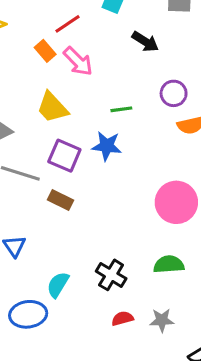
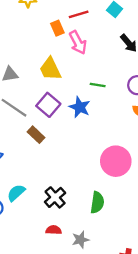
green semicircle: (169, 264) -> (97, 203), turned 85
gray star: (162, 320) -> (80, 240), turned -30

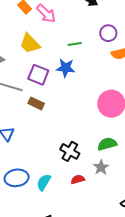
cyan semicircle: (16, 193) -> (44, 182), moved
green semicircle: (97, 203) -> (107, 144), turned -96
gray star: (80, 240) -> (101, 167), moved

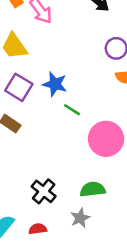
green line: (75, 44) -> (72, 110), moved, turned 32
red semicircle: (78, 179) -> (38, 229), moved

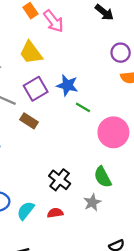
purple square: (19, 87) -> (36, 89), turned 30
green semicircle: (93, 189) -> (103, 177), turned -110

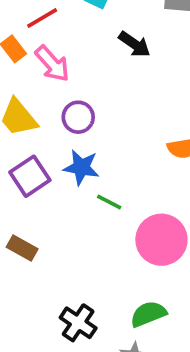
purple circle: (121, 53) -> (78, 117), moved
brown rectangle: (29, 121) -> (22, 248), moved
green semicircle: (103, 177) -> (148, 314), turned 100

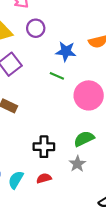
blue star: (81, 167) -> (66, 51), moved
black cross: (78, 323) -> (44, 147), turned -30

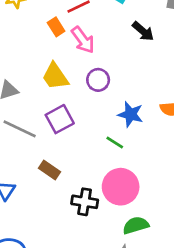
pink circle: (89, 95) -> (121, 187), moved
black cross: (44, 147) -> (85, 202), moved

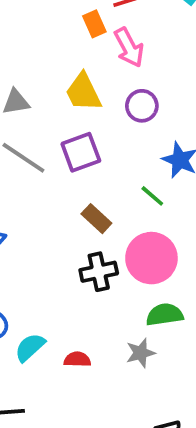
brown rectangle: (49, 170) -> (96, 219), moved
black cross: (85, 202) -> (99, 272), turned -30

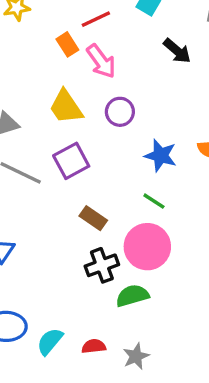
green line: (152, 196) -> (154, 201), moved
green semicircle: (165, 315) -> (132, 296), moved
gray star: (141, 353) -> (136, 356), moved

